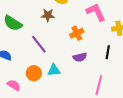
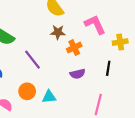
brown star: (48, 15) -> (58, 32), moved
cyan triangle: (54, 70) -> (49, 97), moved

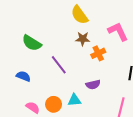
purple semicircle: (77, 74) -> (93, 85), moved
orange circle: (27, 91) -> (54, 104), moved

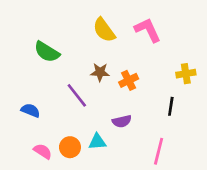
pink L-shape: (118, 32) -> (148, 30), moved
brown star: (83, 39) -> (100, 72), moved
green semicircle: (32, 43) -> (47, 52), moved

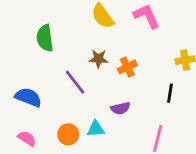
green semicircle: (47, 52) -> (45, 38), turned 50
blue semicircle: (30, 110) -> (28, 97), size x1.4
pink semicircle: (43, 151) -> (27, 138), moved

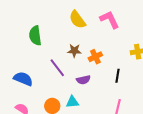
black line: (170, 93) -> (118, 76), moved
purple semicircle: (120, 108) -> (83, 80), moved

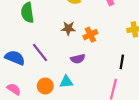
purple line: (57, 68) -> (40, 52), moved
black line: (118, 76) -> (122, 62), moved

